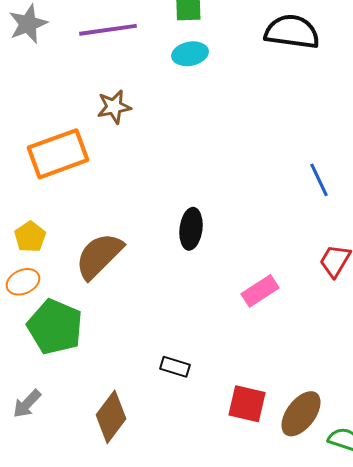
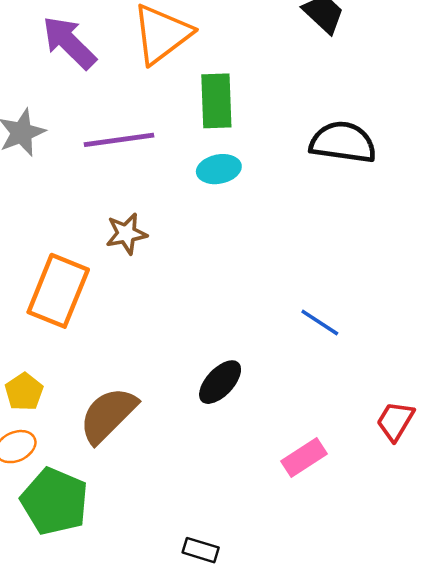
orange rectangle: (58, 154) -> (58, 291), turned -48
blue line: (319, 180) -> (320, 322), moved, turned -32
black ellipse: (191, 229) -> (220, 382), turned 36

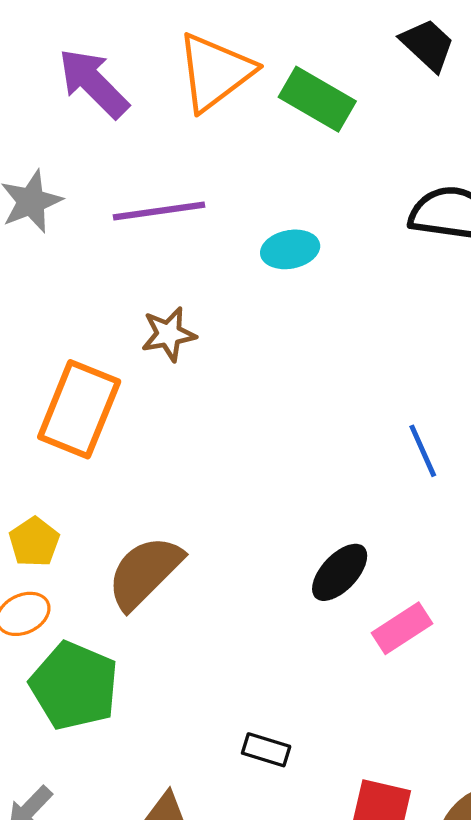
green rectangle: (216, 101) -> (317, 99), moved, turned -58
blue line: (320, 322) -> (423, 451), turned 33
black ellipse: (220, 382) -> (340, 572), moved

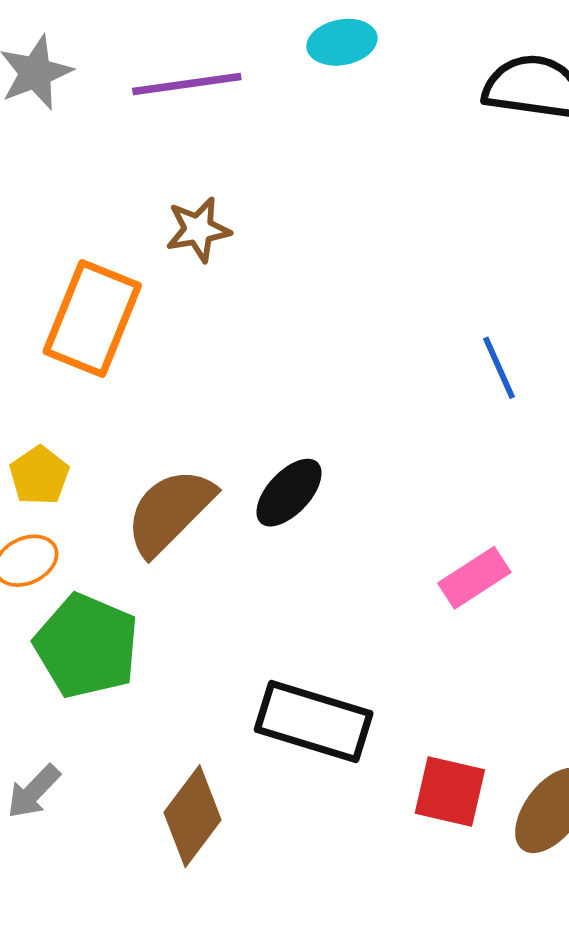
cyan ellipse: (290, 249) -> (342, 42), moved
black ellipse: (340, 572) -> (289, 493), moved
black rectangle: (266, 750) -> (314, 722), size x2.0

